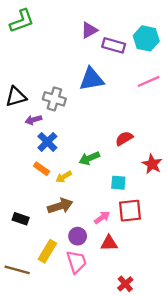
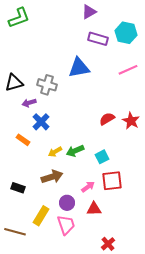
purple triangle: (89, 30) -> (89, 12), moved
green arrow: (89, 158) -> (75, 151), moved
red star: (152, 164) -> (131, 121), moved
orange rectangle: (42, 169) -> (23, 140), moved
cyan square: (118, 183) -> (102, 157), turned -32

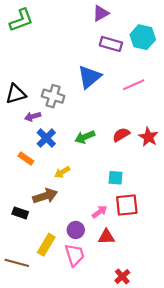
blue triangle: (79, 68) -> (89, 77), turned -30
pink line: (128, 70) -> (134, 85), moved
green arrow: (75, 151) -> (85, 137), moved
cyan square: (102, 157) -> (115, 178), turned 32
brown arrow: (52, 177) -> (45, 196), moved

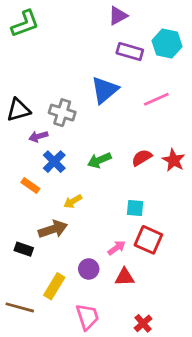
red square: (127, 205) -> (148, 240), turned 30
pink trapezoid: (75, 255) -> (87, 317), moved

